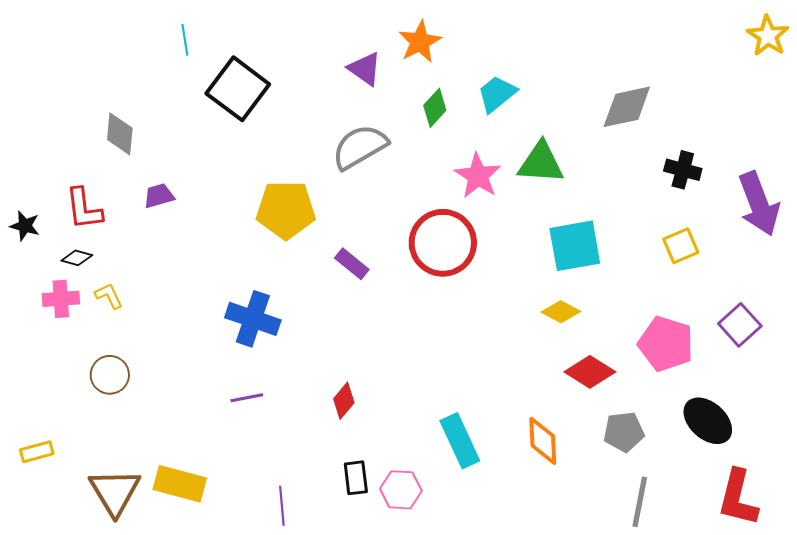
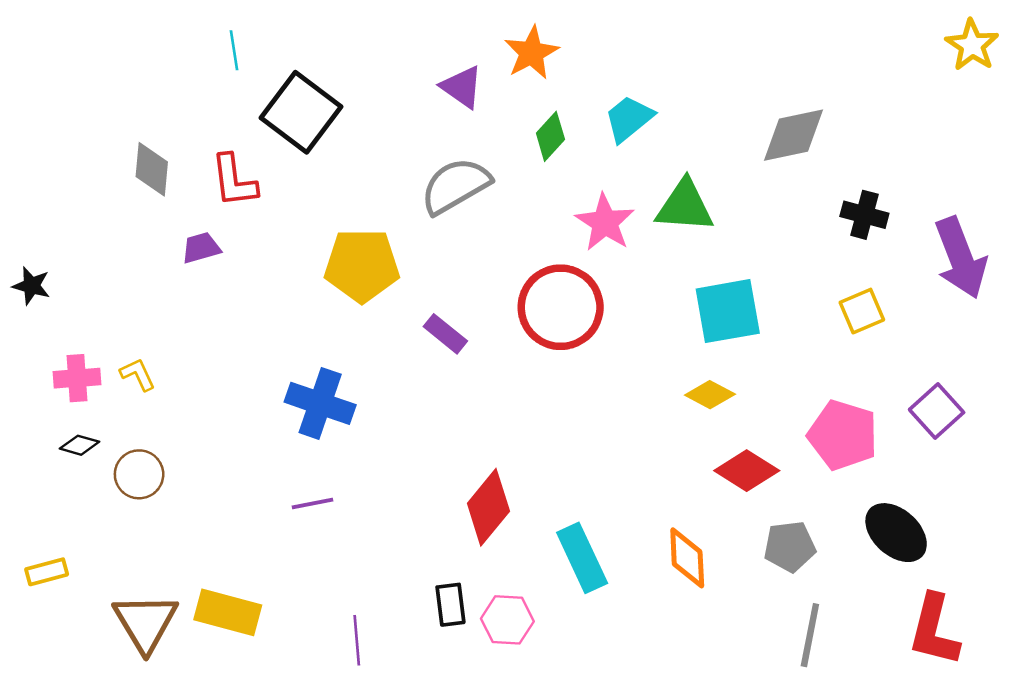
red L-shape: (84, 209) -> (234, 181), moved
black diamond: (77, 258) -> (80, 445), moved
red diamond: (344, 401) -> (488, 507), moved, size x1.6

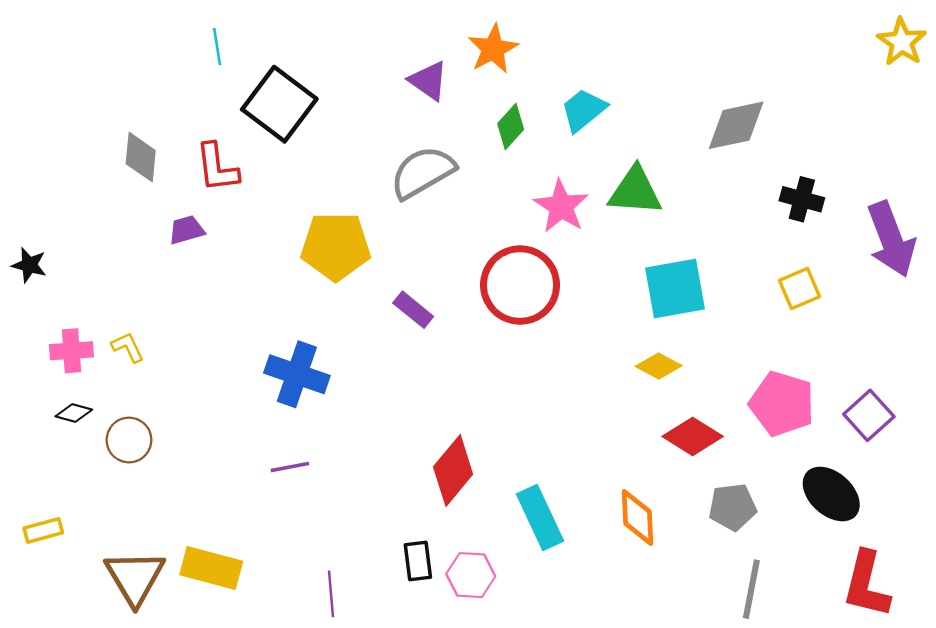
purple square: (937, 411) -> (869, 415), moved

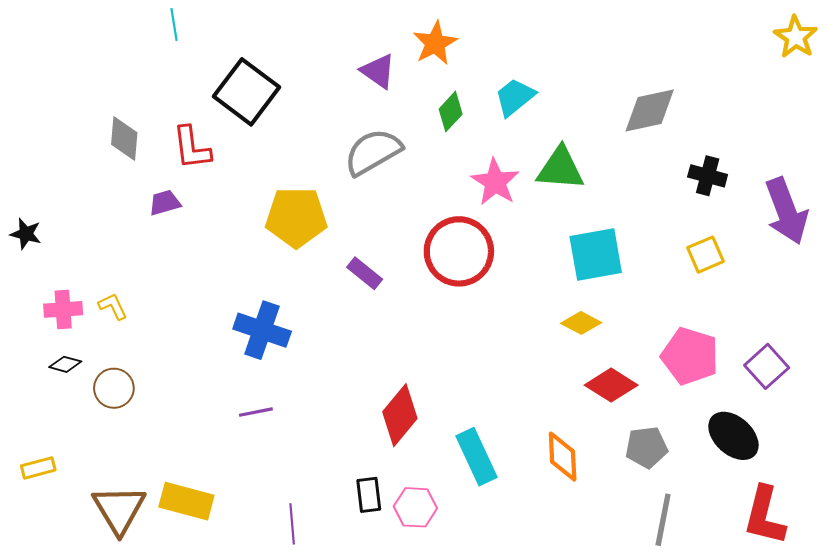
cyan line: (217, 47) -> (174, 25), moved

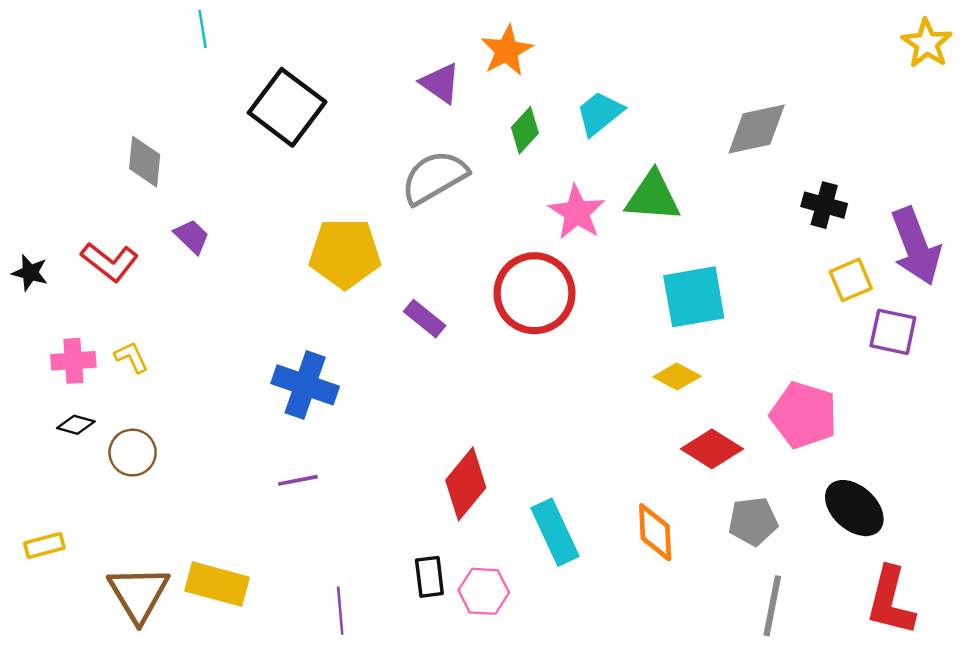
red L-shape: (192, 148) -> (110, 262), moved, turned -45
purple trapezoid: (165, 203) -> (192, 236), turned 60
yellow square: (706, 255) -> (851, 280), moved
purple square: (767, 366) -> (893, 332), moved, turned -36

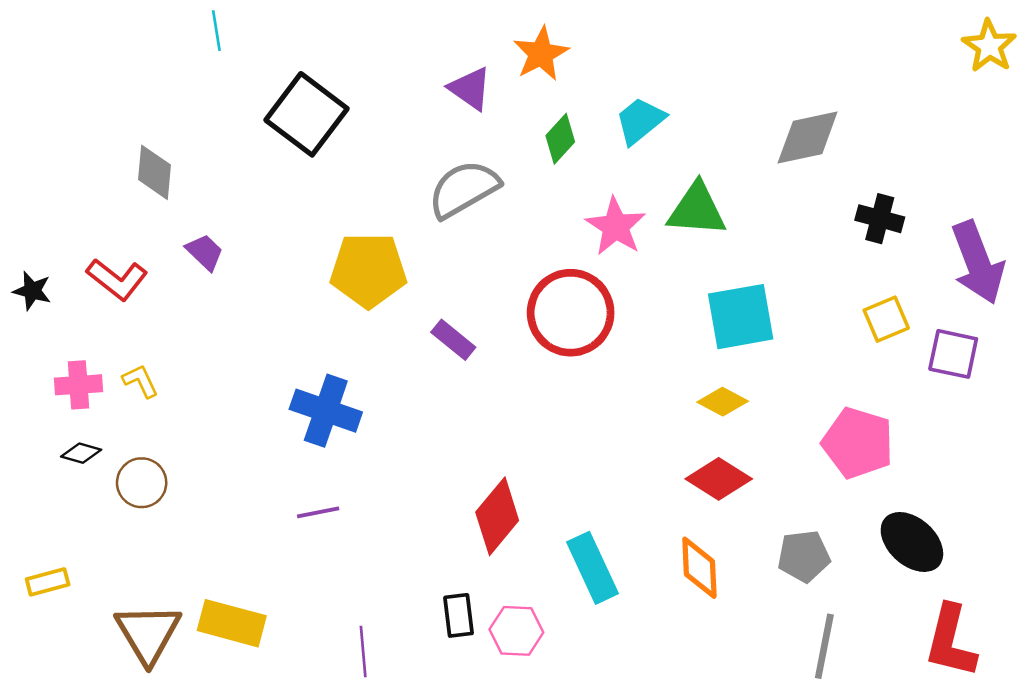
yellow square: (851, 280) -> (886, 319), moved
red diamond: (712, 449) -> (719, 479), moved

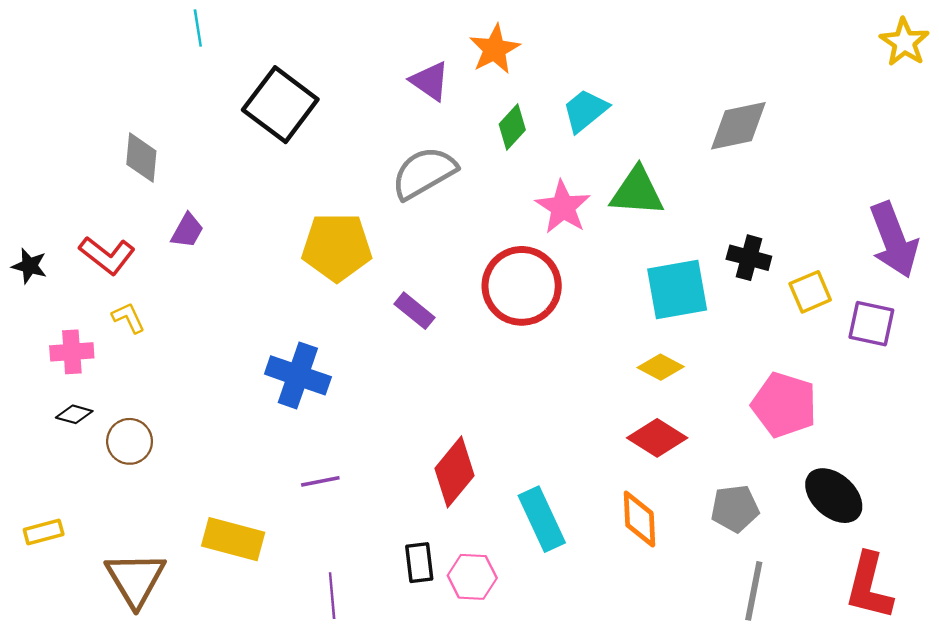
black cross: (880, 219) -> (749, 258), moved
purple trapezoid: (205, 252) -> (187, 231), turned 75
yellow L-shape: (140, 381) -> (128, 318), moved
purple line: (318, 512) -> (320, 481), moved
yellow rectangle: (232, 623) -> (233, 539), moved

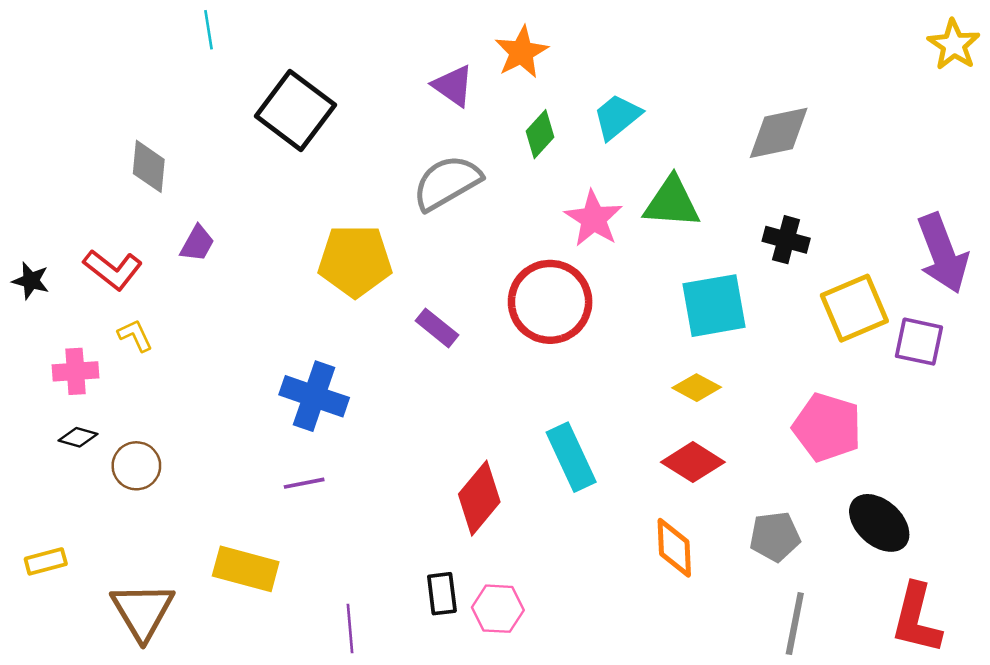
black cross: (749, 258) -> (786, 240), moved
yellow square: (810, 292) -> (854, 308), size x1.5
purple line: (320, 481) -> (304, 483), moved
cyan rectangle: (542, 519) -> (571, 457), moved

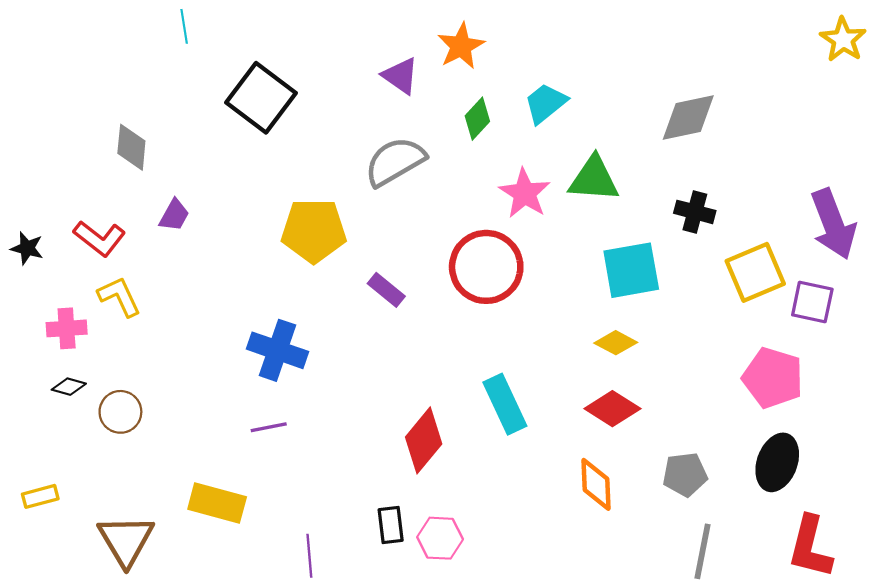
yellow L-shape: (135, 335) -> (119, 297), size x1.4
pink pentagon: (827, 427) -> (773, 378), moved
black ellipse: (879, 523) -> (777, 462), turned 68

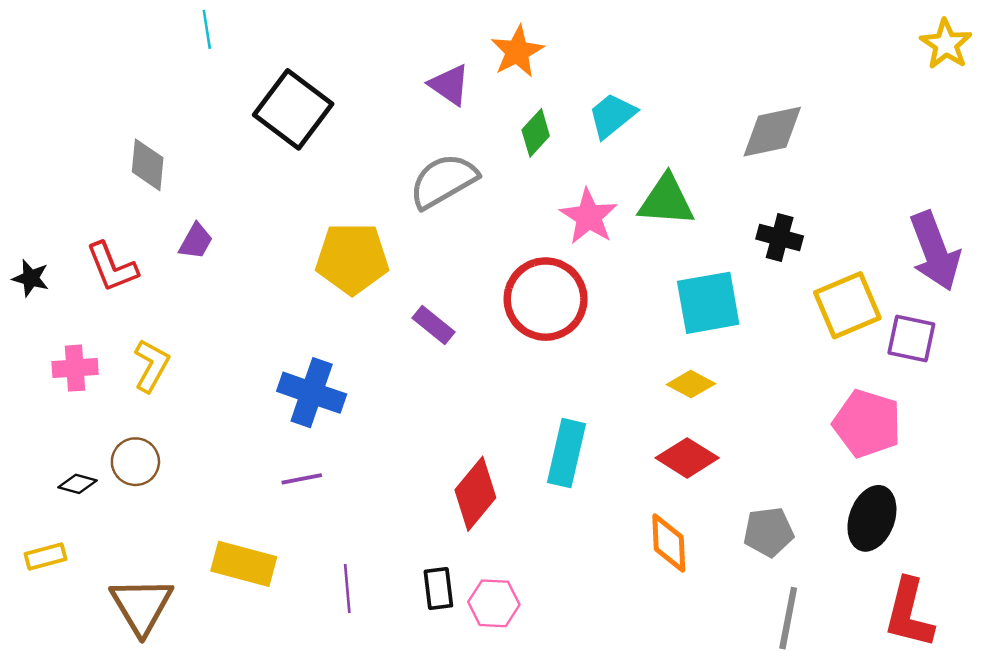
red L-shape: (100, 238) -> (112, 267), turned 30
yellow L-shape: (119, 297) -> (151, 366), moved, turned 54
black diamond: (69, 387) -> (78, 484), moved
cyan rectangle: (505, 404) -> (567, 453), turned 38
purple line: (309, 556) -> (347, 589), moved

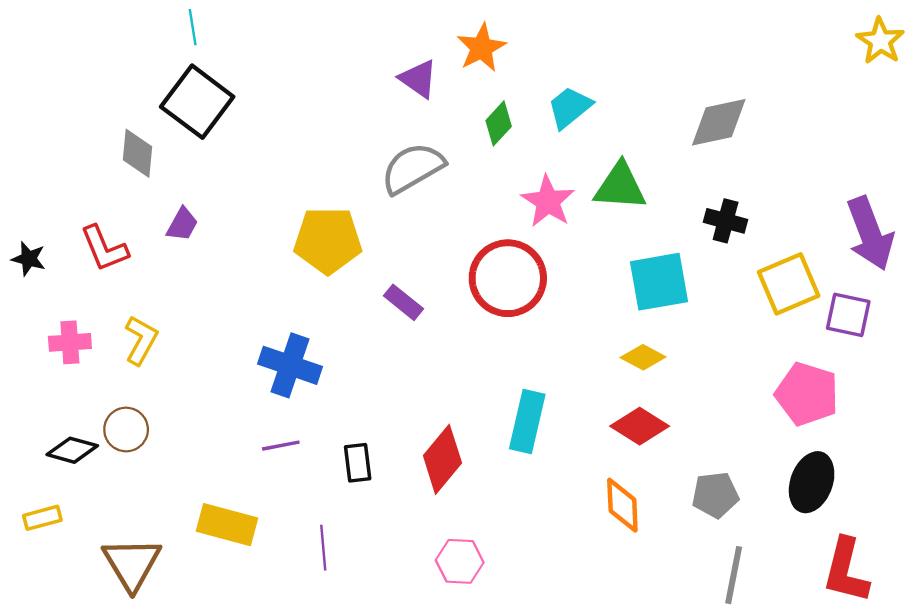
black square: (293, 109) -> (197, 102), moved
black diamond: (78, 484) -> (72, 450), size x1.4
black rectangle: (438, 589) -> (358, 463), moved

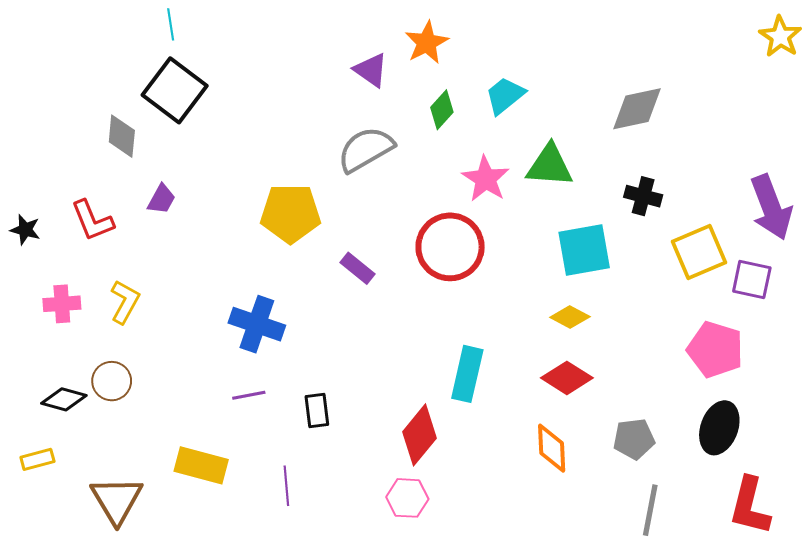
red diamond: (442, 459) -> (420, 435), moved

